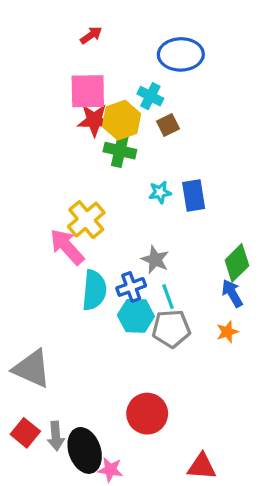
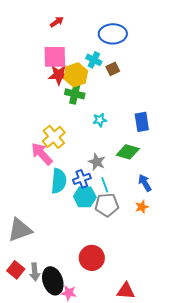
brown square: (168, 125) -> (113, 69), moved
blue rectangle: (194, 196) -> (142, 122), moved
green diamond: (237, 263) -> (128, 152), moved, turned 60
gray triangle: (32, 369) -> (20, 230), turned -44

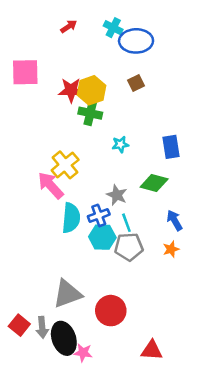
pink square: (55, 57) -> (25, 72), moved
cyan cross: (94, 60) -> (113, 28), moved
gray triangle: (20, 230) -> (67, 294), moved

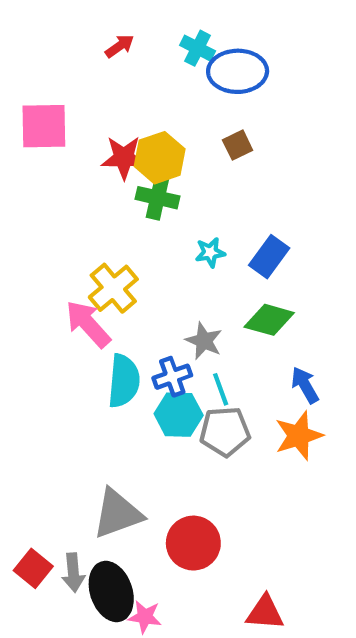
blue rectangle: (171, 147) -> (269, 257), moved, turned 45
orange star: (171, 249) -> (299, 436), size x1.6

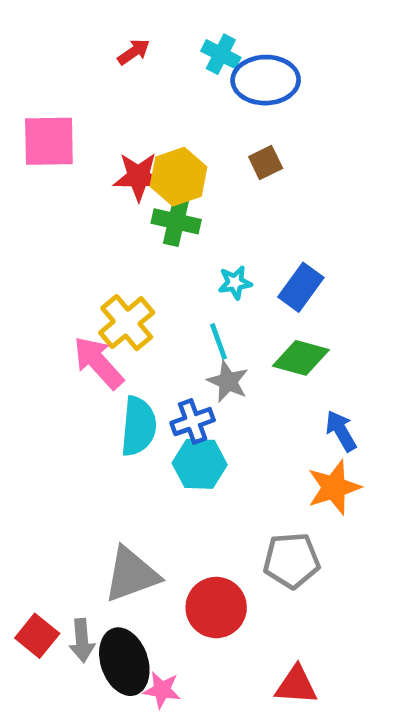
cyan line: (221, 389) -> (218, 341), moved
gray pentagon: (225, 431) -> (291, 560), moved

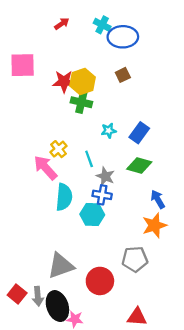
yellow cross: (127, 323) -> (59, 149), size x0.7
cyan line: (218, 341) -> (89, 159), moved
blue cross: (193, 421) -> (102, 195), moved, turned 30

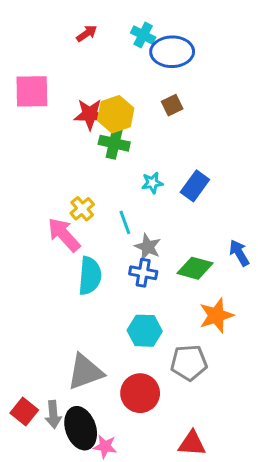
green diamond: (139, 165) -> (195, 268), moved
blue arrow: (158, 199) -> (239, 253), moved
cyan hexagon: (92, 214) -> (145, 331), moved

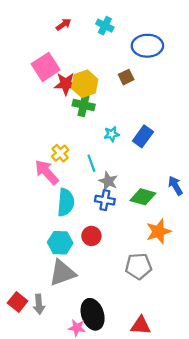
blue ellipse: (172, 52) -> (147, 46), moved
pink square: (32, 91) -> (46, 67), moved, turned -32
cyan hexagon: (145, 331) -> (60, 243), moved
red circle: (140, 393) -> (91, 236), moved, size x0.7
black ellipse: (81, 428) -> (93, 314), moved

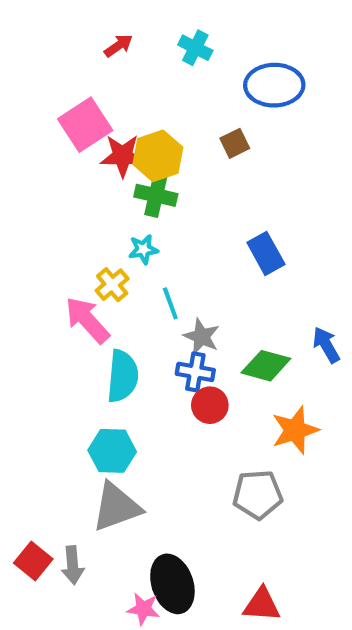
cyan star: (112, 134) -> (143, 249), moved
blue rectangle: (143, 136) -> (266, 253), turned -65
red circle: (91, 236) -> (210, 405), moved

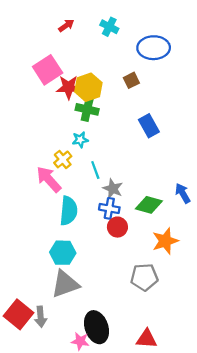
blue rectangle: (266, 253) -> (149, 126), moved
red square: (33, 561) -> (18, 314), size x1.4

